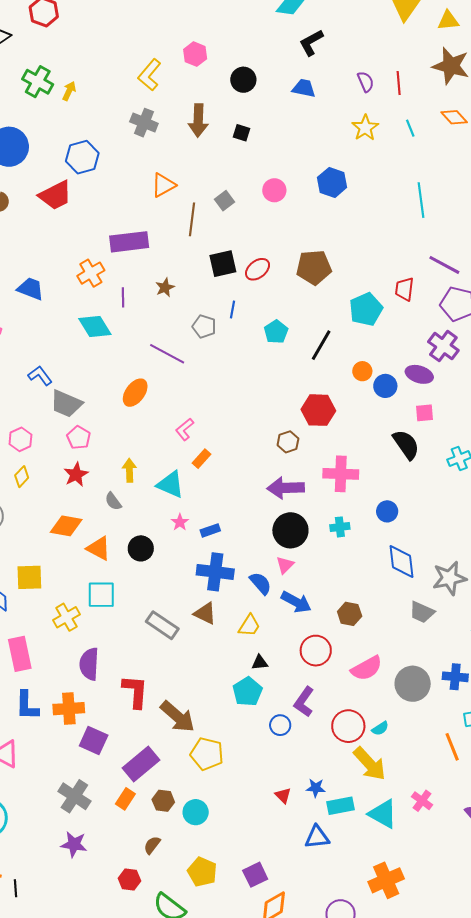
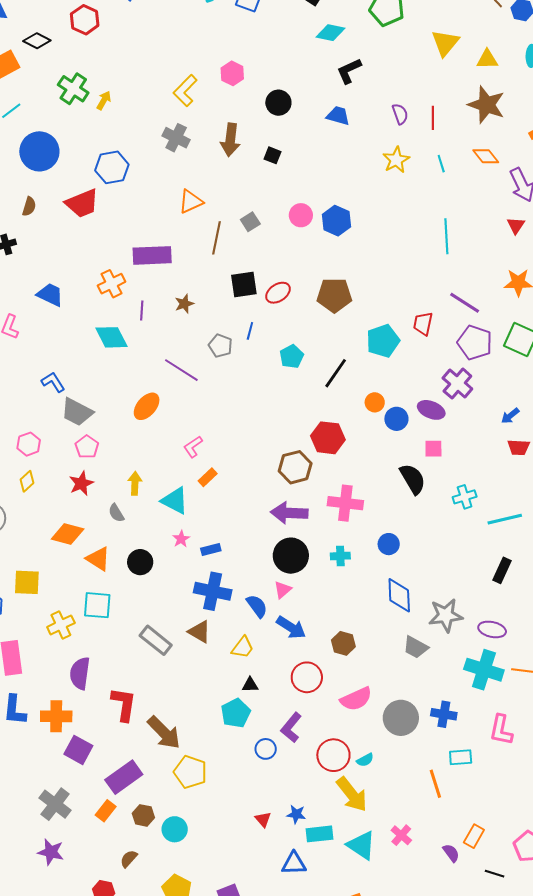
blue hexagon: (332, 182) -> (336, 221), moved
brown hexagon: (288, 442) -> (295, 467), size x1.5

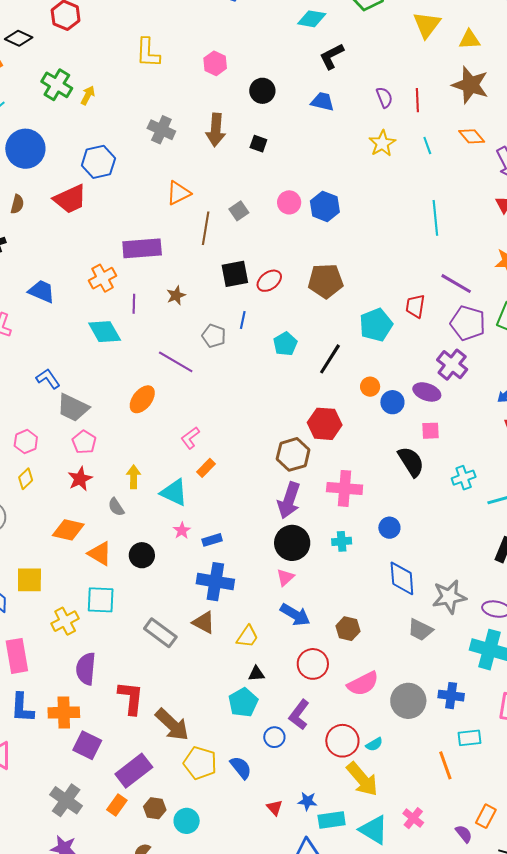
yellow L-shape: (185, 91) -> (148, 53), moved, turned -40
purple arrow: (289, 513) -> (289, 500), turned -72
blue semicircle: (257, 606) -> (241, 768), moved

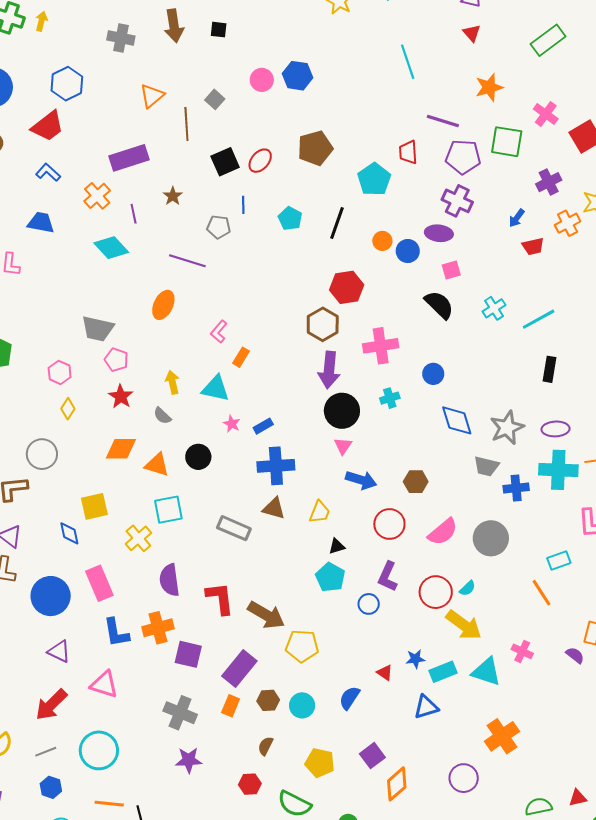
blue L-shape: (48, 379) -> (48, 172), moved
blue cross: (451, 696) -> (516, 488), moved
blue semicircle: (241, 768) -> (349, 698), moved, turned -95

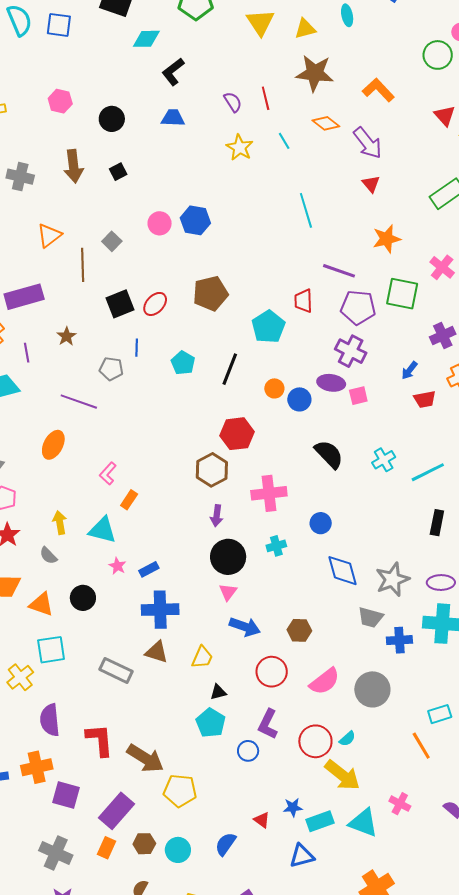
black square: (219, 30) -> (118, 172), turned -36
pink square: (451, 270) -> (358, 396), moved
purple arrow: (329, 370) -> (217, 516), size x0.6

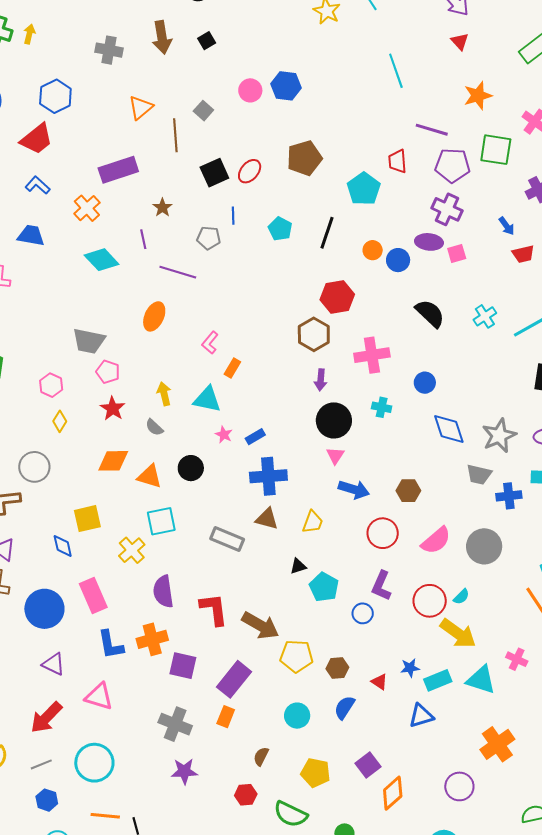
purple line: (27, 353) -> (143, 239), moved
blue arrow: (409, 370) -> (507, 226), turned -72
cyan cross: (276, 546) -> (382, 407), turned 30
black triangle: (218, 692) -> (298, 566), moved
brown hexagon: (144, 844) -> (337, 668), moved

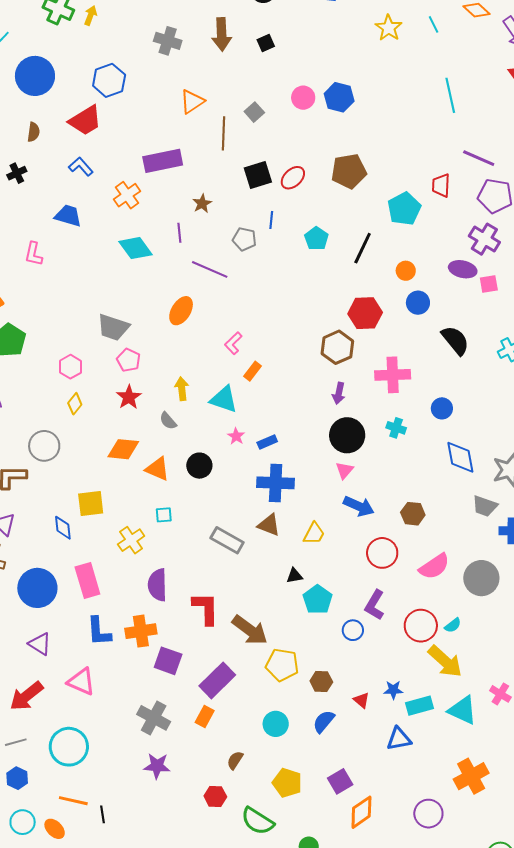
blue circle: (398, 260) -> (418, 303), moved
cyan square: (161, 521) -> (164, 515), size x0.6

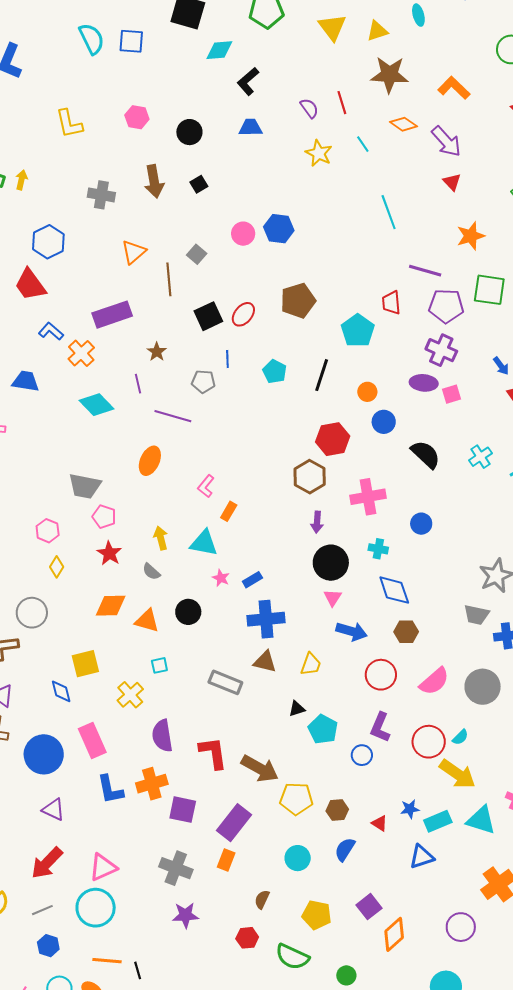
red trapezoid: (85, 121) -> (30, 285), turned 93
blue L-shape: (81, 167) -> (51, 331), moved
blue diamond: (460, 457) -> (394, 590), moved
pink triangle: (81, 682) -> (103, 867), moved, turned -40

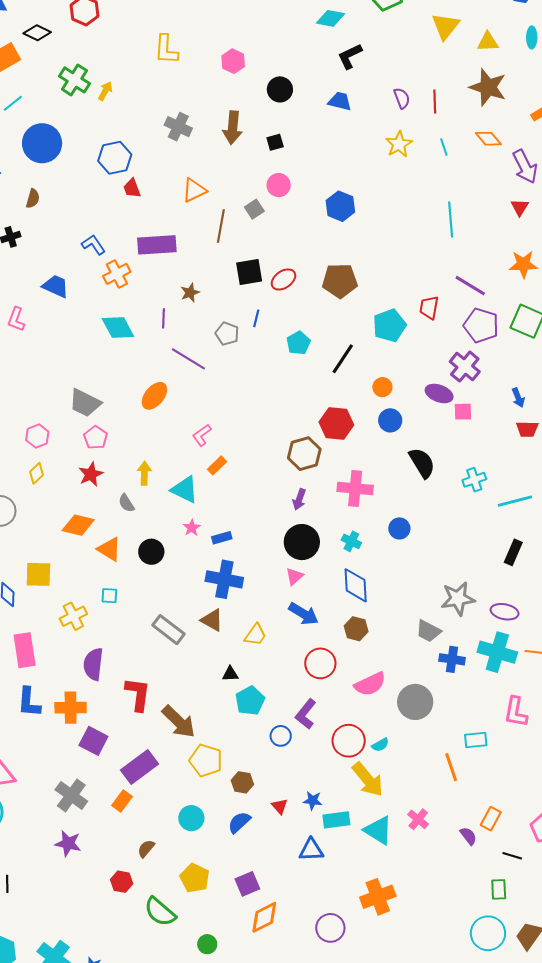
pink circle: (243, 234) -> (279, 185), moved
red trapezoid: (30, 285) -> (132, 188), moved, size x0.6

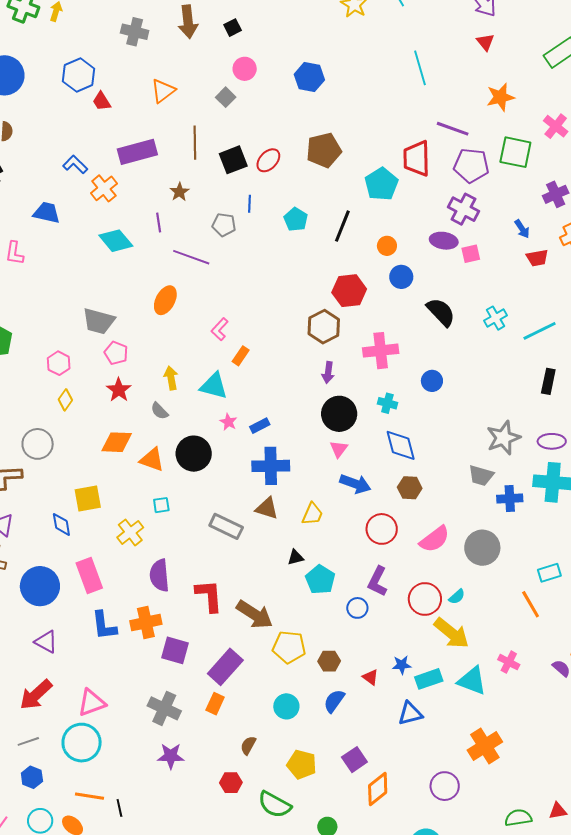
brown line: (221, 226) -> (195, 143), moved
red trapezoid: (429, 307) -> (417, 158), size x1.5
black circle: (151, 552) -> (194, 454), size x1.4

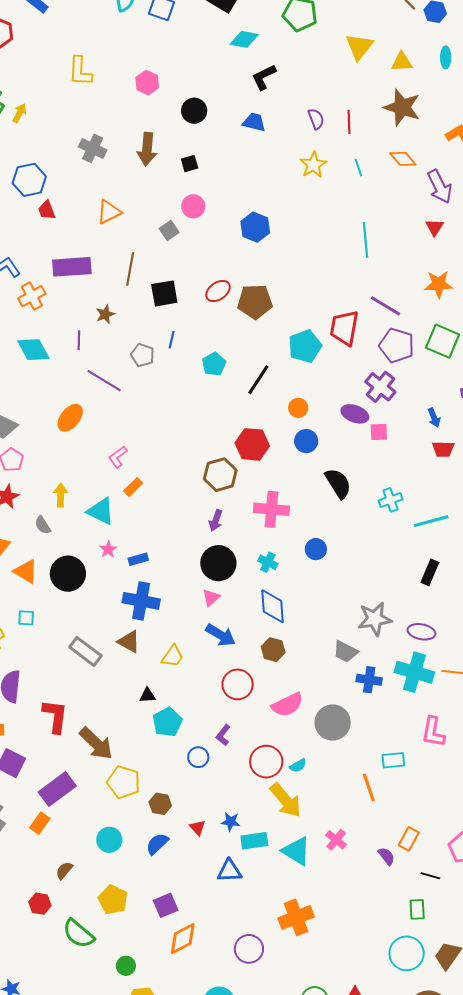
red ellipse: (268, 160) -> (218, 291), moved
purple L-shape: (378, 581) -> (223, 735), size x0.7

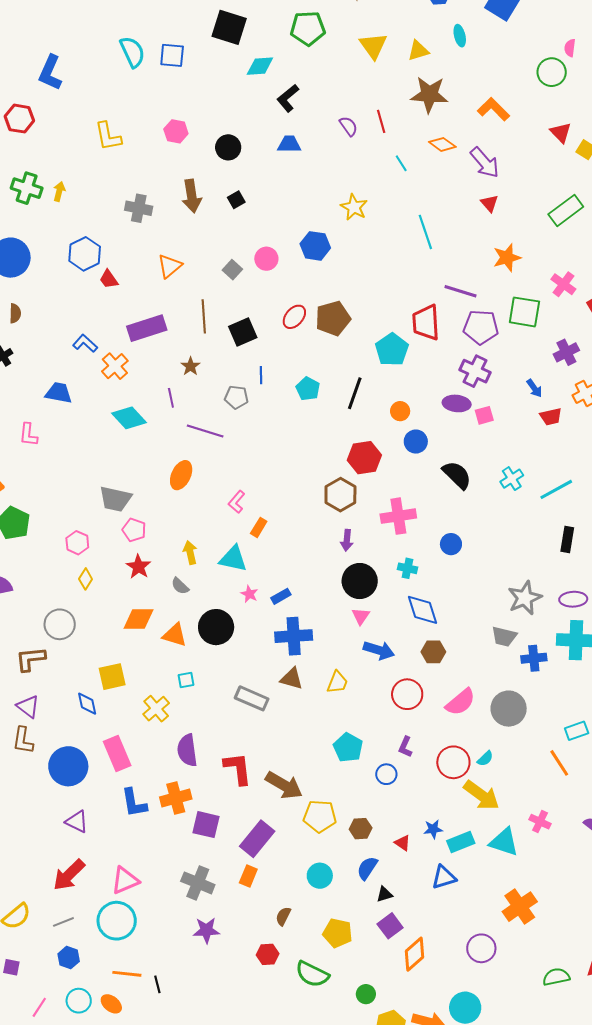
yellow star: (313, 165) -> (354, 207), moved
pink circle: (193, 206) -> (266, 259), moved
black triangle: (147, 695) -> (384, 894), moved

